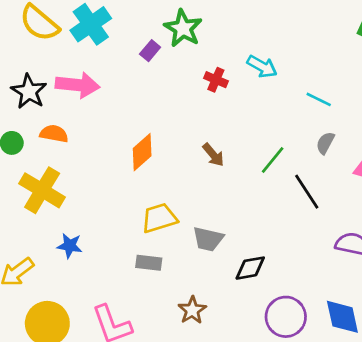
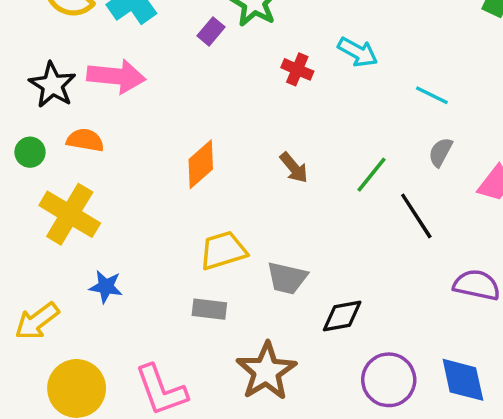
brown star: (192, 310) -> (266, 371), size x1.6

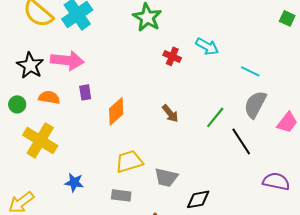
purple rectangle: (211, 31) -> (85, 92), moved, turned -49
gray semicircle: (440, 152) -> (255, 104), size x1.6
blue star: (106, 287) -> (74, 182), moved

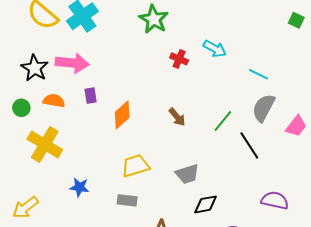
gray trapezoid: (166, 177) -> (187, 174), moved, turned -30
purple semicircle: (276, 181) -> (275, 200), moved

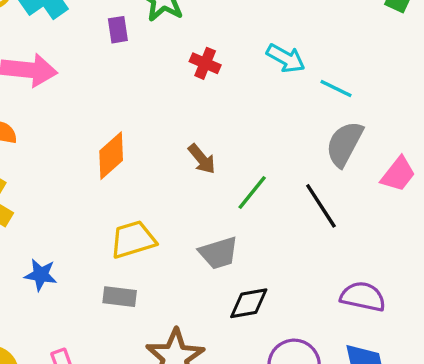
cyan arrow: (215, 49) -> (286, 58), moved
purple rectangle: (91, 96) -> (118, 30), moved
green line: (223, 121) -> (252, 193), moved

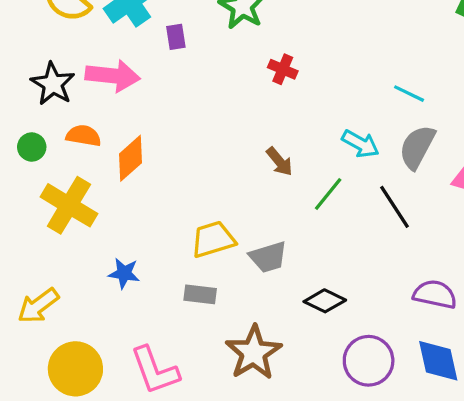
purple rectangle: (118, 30) -> (176, 37), moved
cyan arrow: (286, 58) -> (360, 144), moved
orange diamond: (111, 156) -> (131, 158), moved
gray trapezoid: (219, 253) -> (268, 257), moved
black diamond: (249, 303) -> (325, 301), turned 36

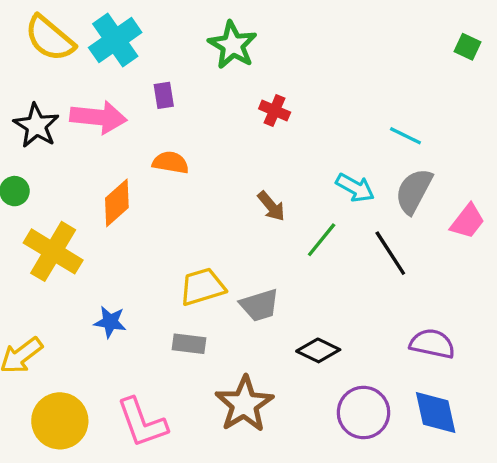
purple rectangle: (176, 37) -> (164, 95), moved
orange semicircle: (84, 136) -> (171, 163), moved

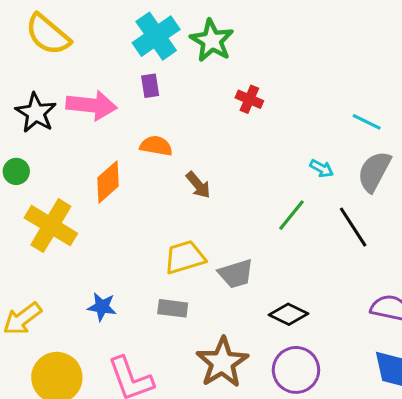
cyan cross: (115, 40) -> (156, 36), moved
cyan arrow: (355, 188) -> (322, 168), size x0.7
brown arrow: (271, 206) -> (198, 185), moved
blue star: (110, 322) -> (102, 307), moved
purple circle: (363, 413) -> (296, 370), moved

